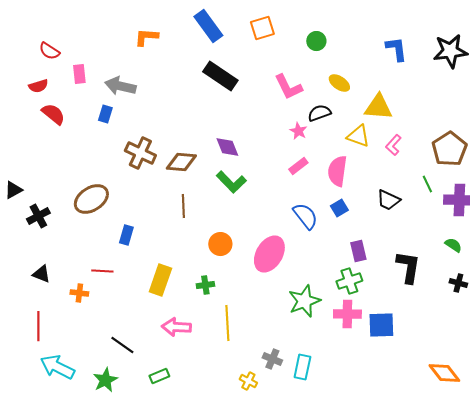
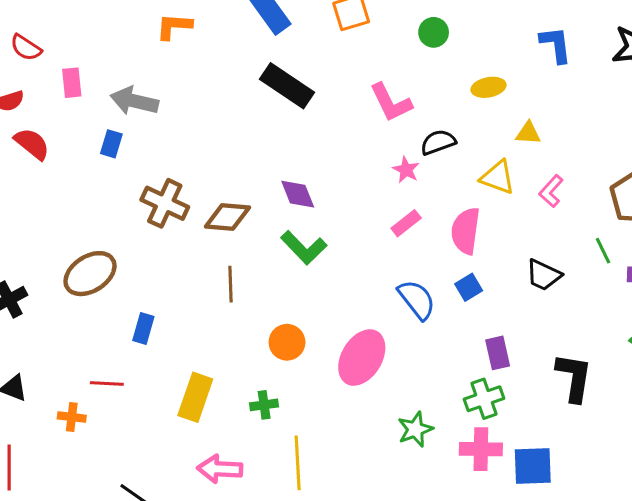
yellow ellipse: (339, 83) -> (489, 87), moved, turned -45
yellow triangle: (378, 107) -> (528, 133), size x0.6
green star: (304, 301) -> (415, 429), size x0.7

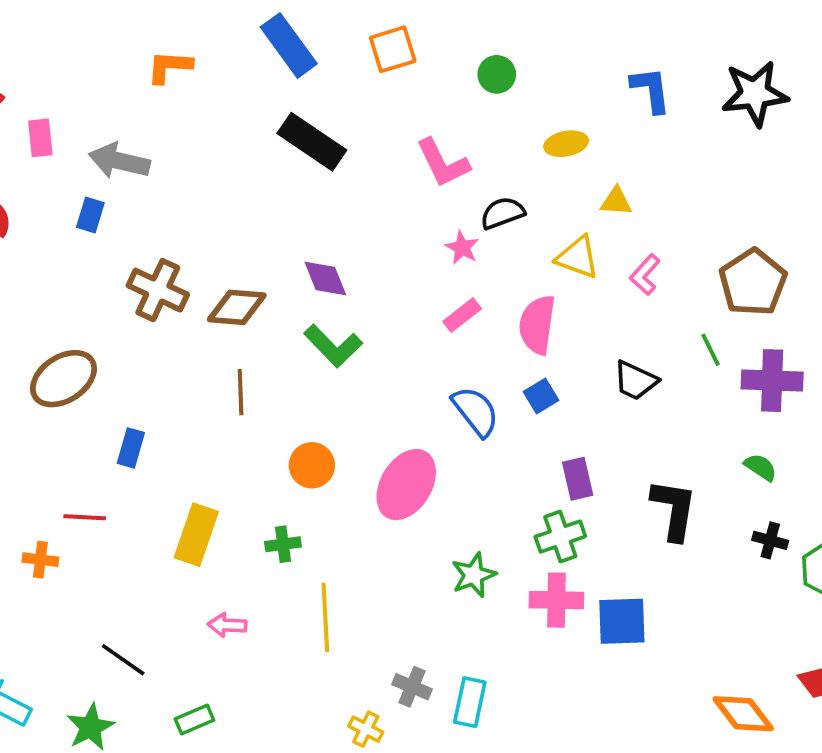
pink arrow: (220, 469) -> (227, 625), size x0.7

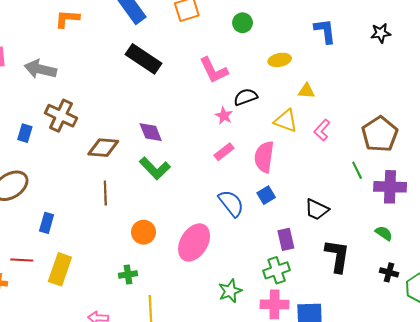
black star: (755, 94) -> (381, 33), size x0.6
blue rectangle: (90, 215) -> (25, 133), moved
brown cross: (158, 290) -> (61, 116), moved
black trapezoid: (635, 381) -> (317, 209), moved
yellow rectangle: (196, 535) -> (60, 269), moved

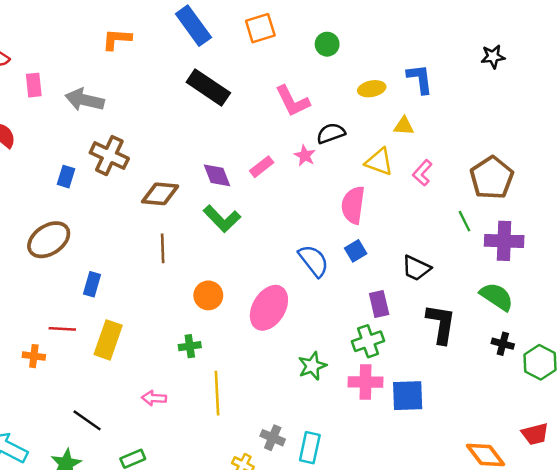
blue L-shape: (325, 31) -> (420, 79), moved
pink rectangle: (224, 152) -> (262, 167), moved
green semicircle: (384, 233) -> (497, 297), size x1.6

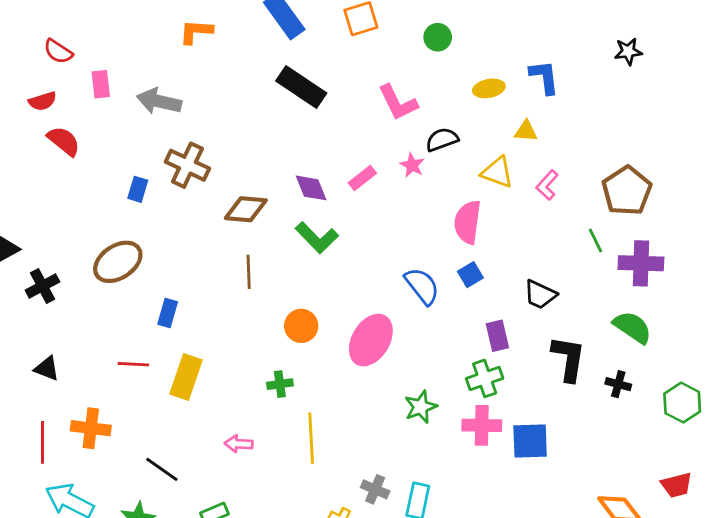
black cross: (503, 344) -> (618, 384), moved
orange cross: (34, 356) -> (91, 428), moved, size x1.5

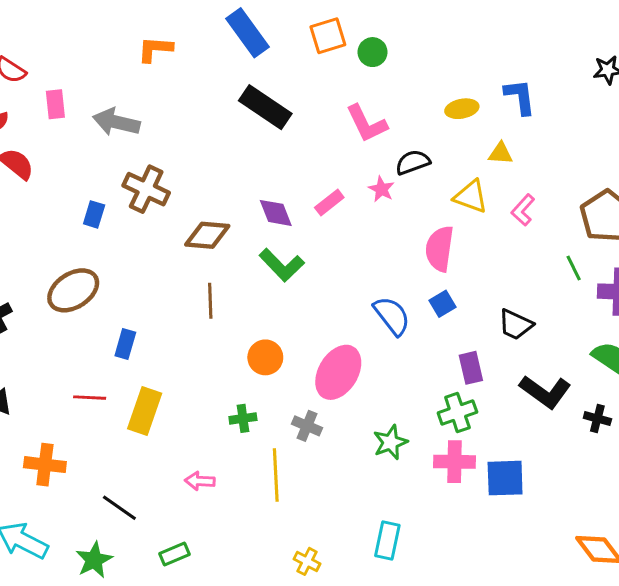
green circle: (438, 37) -> (373, 52), moved
black L-shape: (568, 359) -> (545, 392), turned 117
gray cross: (375, 489) -> (307, 426), moved

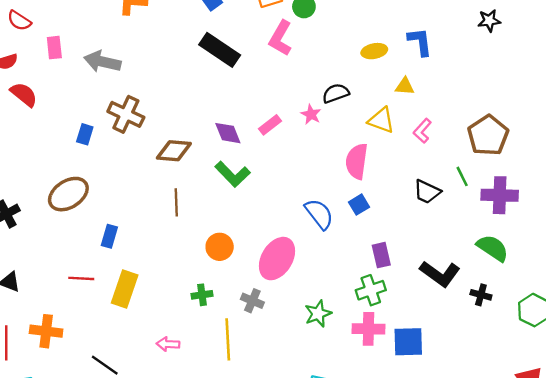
pink L-shape: (367, 124) -> (281, 38), moved, turned 56
black trapezoid: (515, 325) -> (427, 192), moved

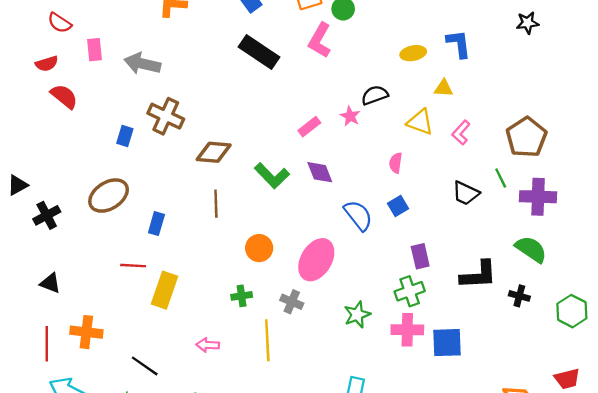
purple diamond: (228, 133) -> (320, 172), moved
pink semicircle: (357, 161) -> (396, 163), size x0.6
blue rectangle: (109, 236) -> (156, 224), moved
black L-shape: (440, 274) -> (479, 275), turned -39
red line: (81, 278) -> (133, 266), moved

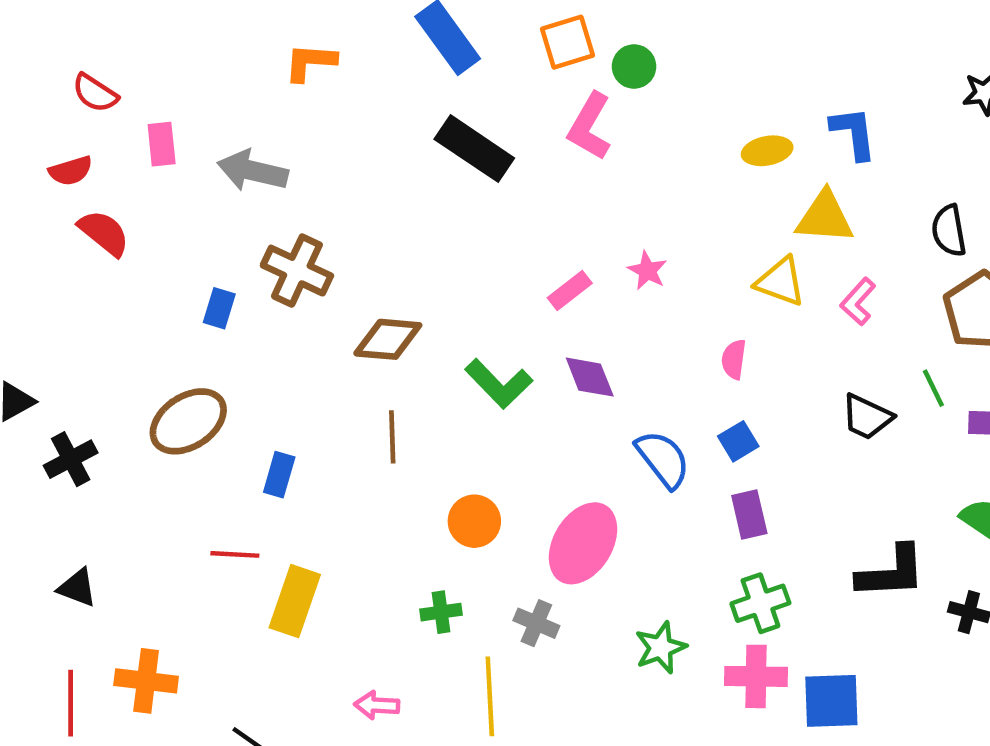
yellow triangle: (443, 88) -> (825, 217), size x1.6
black semicircle: (375, 95) -> (949, 231), moved, turned -80
purple rectangle: (420, 256) -> (749, 515), moved

